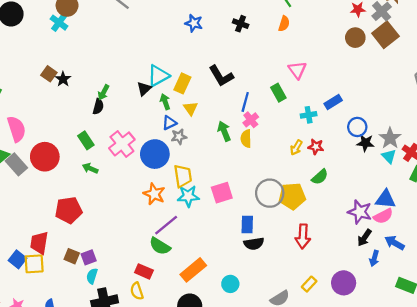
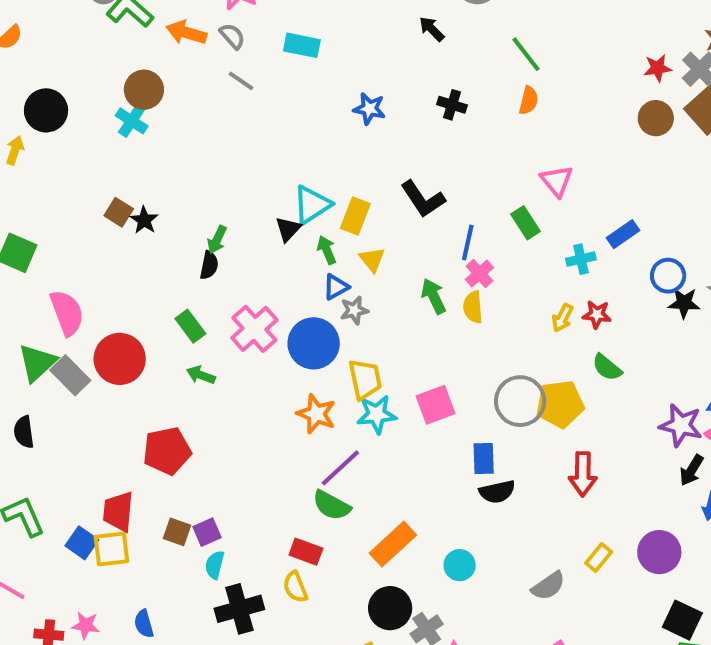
green semicircle: (320, 177) -> (607, 367), turned 84

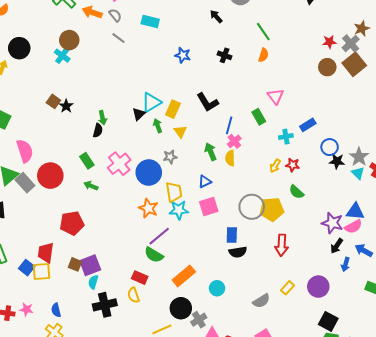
green arrow: (217, 240) -> (102, 118), turned -40
blue triangle: (336, 287) -> (205, 182), moved
purple square: (207, 532) -> (90, 265), size x1.5

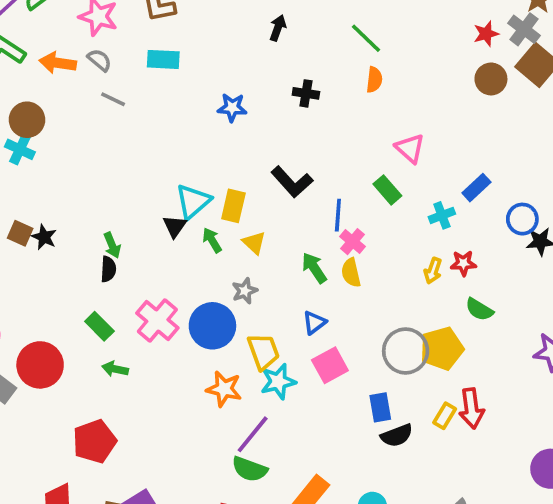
black arrow: (216, 17) -> (278, 28), turned 72
yellow rectangle: (288, 288) -> (445, 416), moved

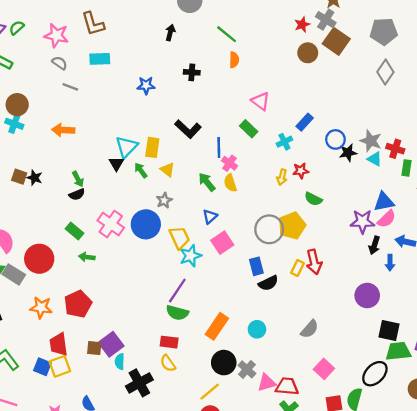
orange arrow: (58, 63) -> (63, 130), moved
black semicircle: (108, 269) -> (77, 194), turned 70
orange star: (224, 389) -> (41, 307), moved

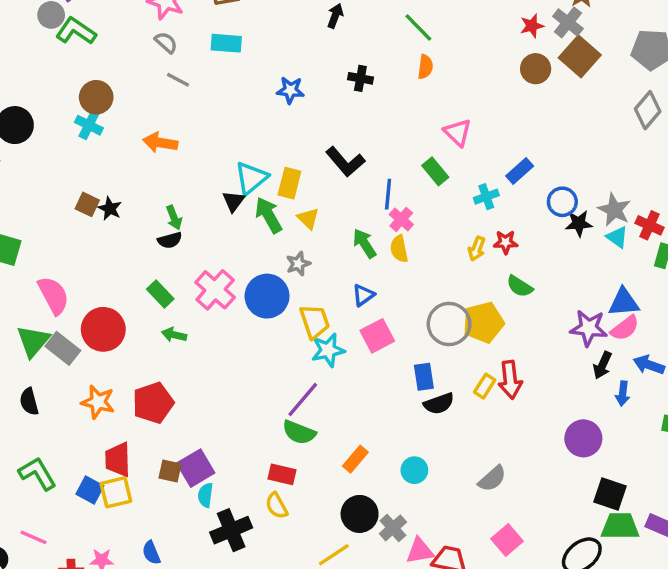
green arrow: (141, 170) -> (269, 215), size x1.5
orange rectangle: (217, 326) -> (355, 459), size x0.7

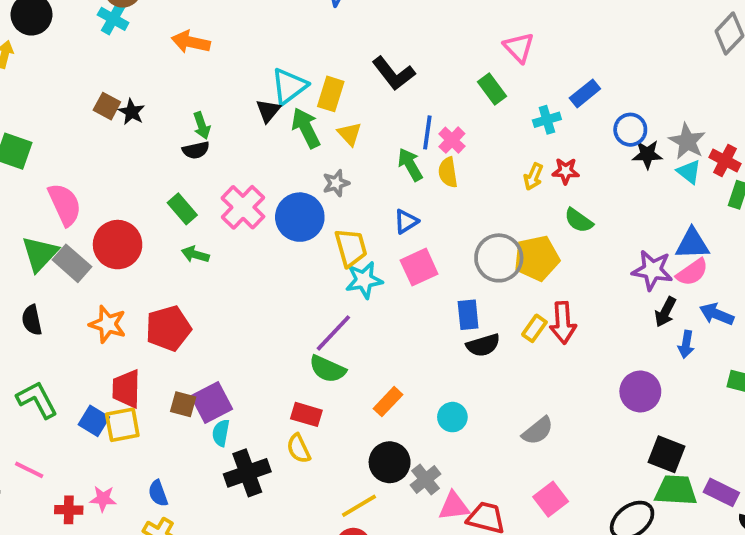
blue line: (388, 194) -> (427, 132), moved

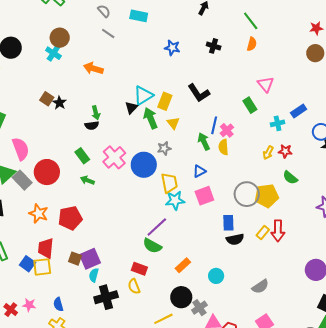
red cross: (69, 510) -> (11, 310), turned 32

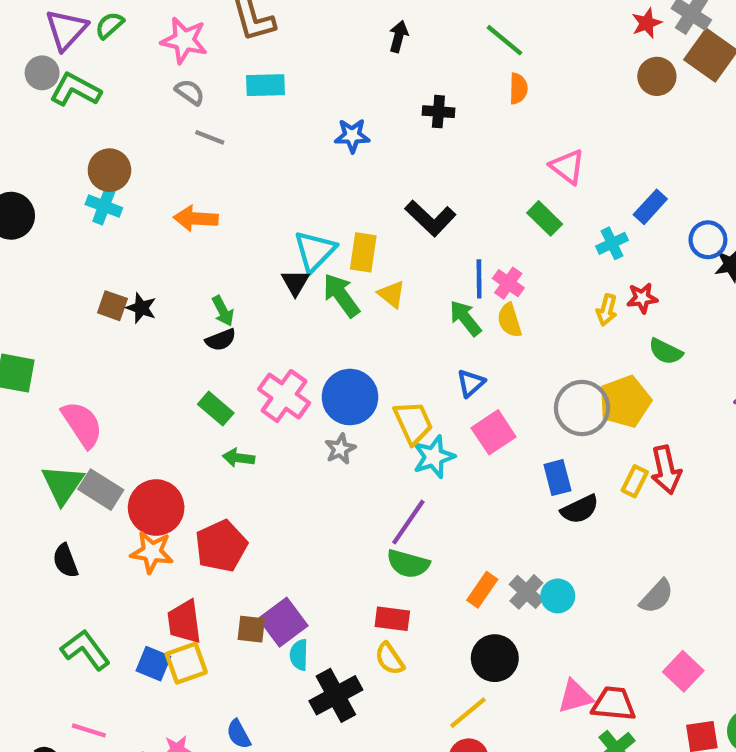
gray star: (164, 148) -> (340, 449), moved
red circle: (47, 172) -> (156, 508), moved
gray cross: (199, 308) -> (526, 592), moved

